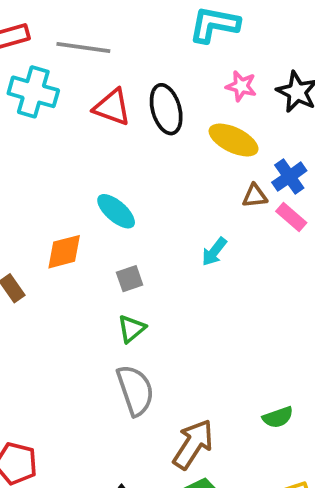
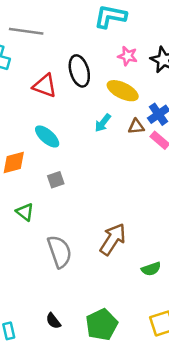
red triangle: (112, 107) -> (45, 86), moved
cyan arrow: (214, 252) -> (103, 123), moved
green triangle: (131, 329) -> (25, 212), moved, turned -42
brown arrow: (193, 444) -> (113, 239), moved

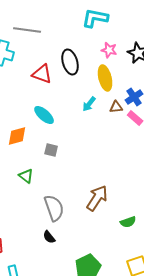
yellow ellipse: (123, 91) -> (105, 78), turned 50
gray square: (56, 180) -> (51, 150), turned 32
black semicircle: (53, 321) -> (49, 237), moved

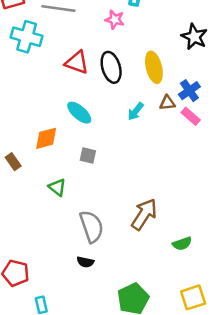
pink star: (109, 50) -> (115, 20), moved
black ellipse: (70, 62) -> (111, 67), moved
cyan arrow: (89, 104) -> (136, 111), moved
black semicircle: (49, 237) -> (85, 262), turned -40

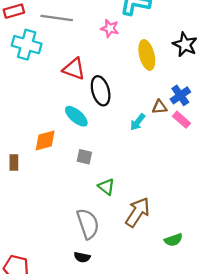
black ellipse: (111, 67) -> (101, 91), moved
yellow ellipse: (154, 67) -> (147, 55), moved
cyan arrow: (136, 111) -> (138, 122), moved
brown rectangle: (13, 162) -> (14, 162), turned 35
green triangle: (57, 187) -> (106, 187), moved

